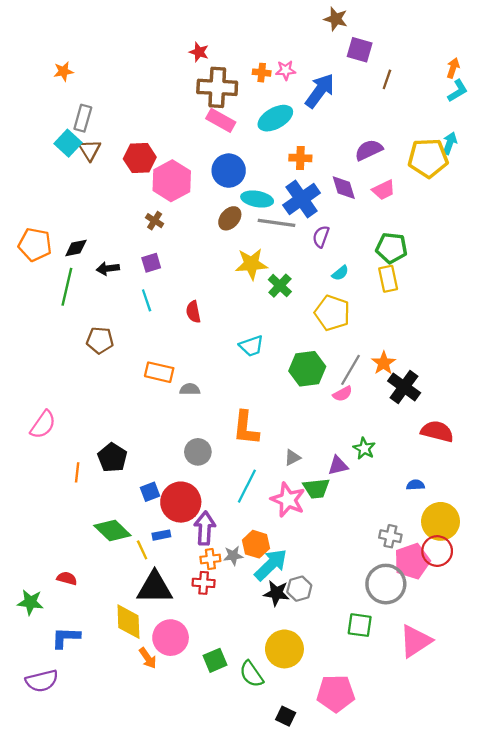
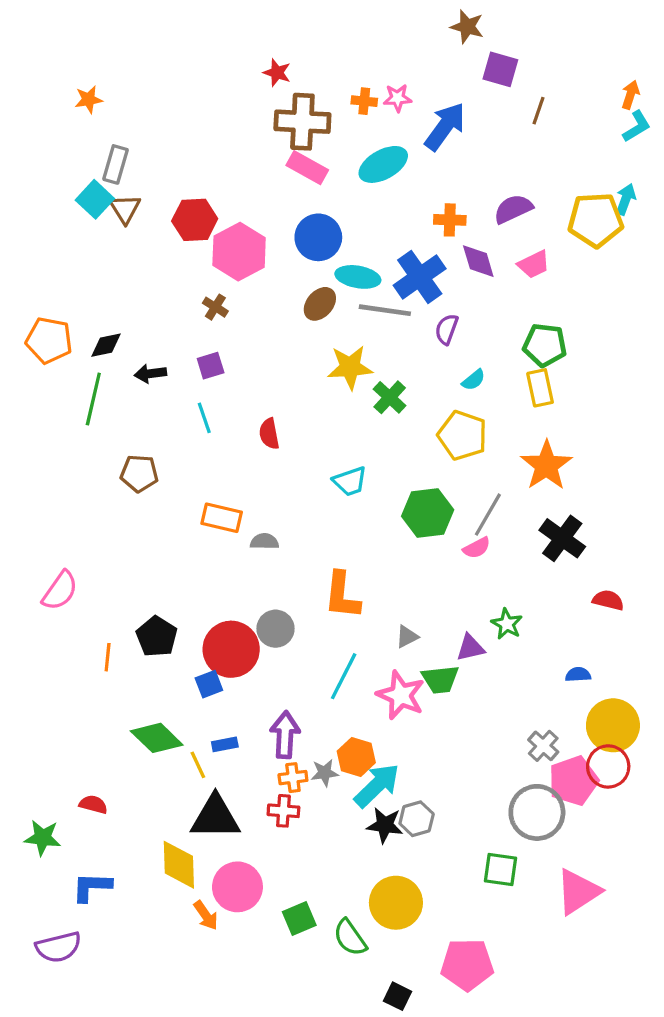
orange cross: (300, 158) -> (450, 220), moved
orange star: (384, 363) -> (546, 465), moved, size x1.5
red semicircle: (437, 431) -> (608, 600), size x0.7
red circle: (181, 502) -> (231, 649), moved
gray cross: (390, 536) -> (543, 746), turned 30

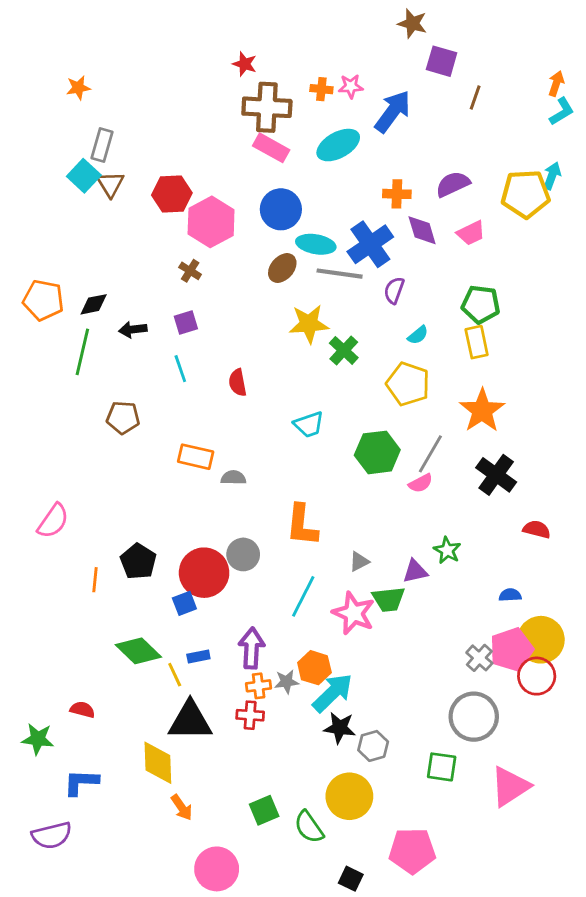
pink pentagon: (573, 781) -> (511, 650), moved
gray hexagon: (417, 819) -> (373, 746), moved
pink circle: (237, 887) -> (217, 869), moved

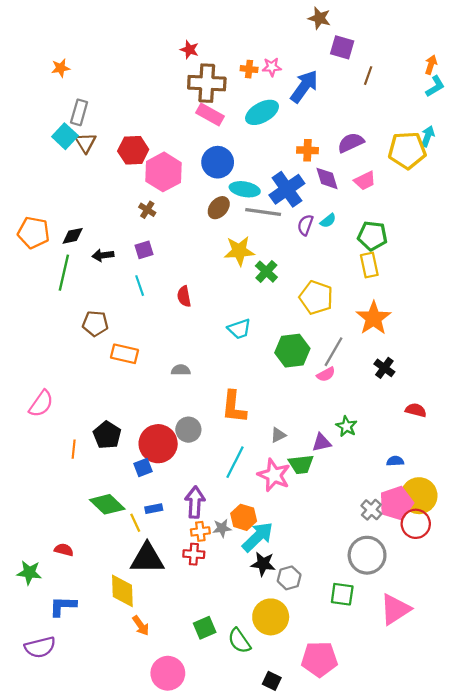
cyan semicircle: (418, 335) -> (328, 221), moved
orange rectangle: (196, 457) -> (125, 354), moved
black cross: (496, 475) -> (384, 368), size x0.7

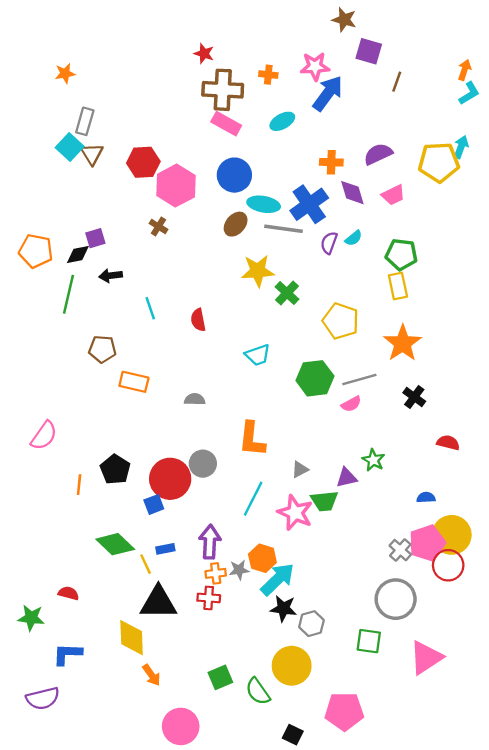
pink star: (272, 67) -> (315, 66), moved, size x1.4
cyan ellipse: (262, 112) -> (282, 121), size x0.7
purple square: (144, 250) -> (95, 238), moved
gray line: (333, 352) -> (359, 379), turned 44

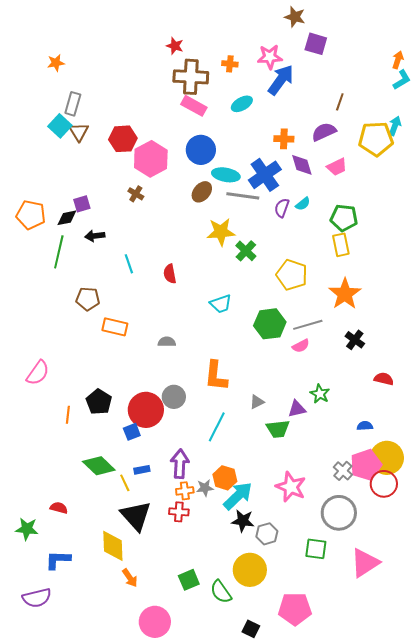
brown line: (397, 82) -> (340, 102), moved
pink star: (295, 513) -> (291, 487), moved
black triangle: (158, 603) -> (136, 516), turned 48

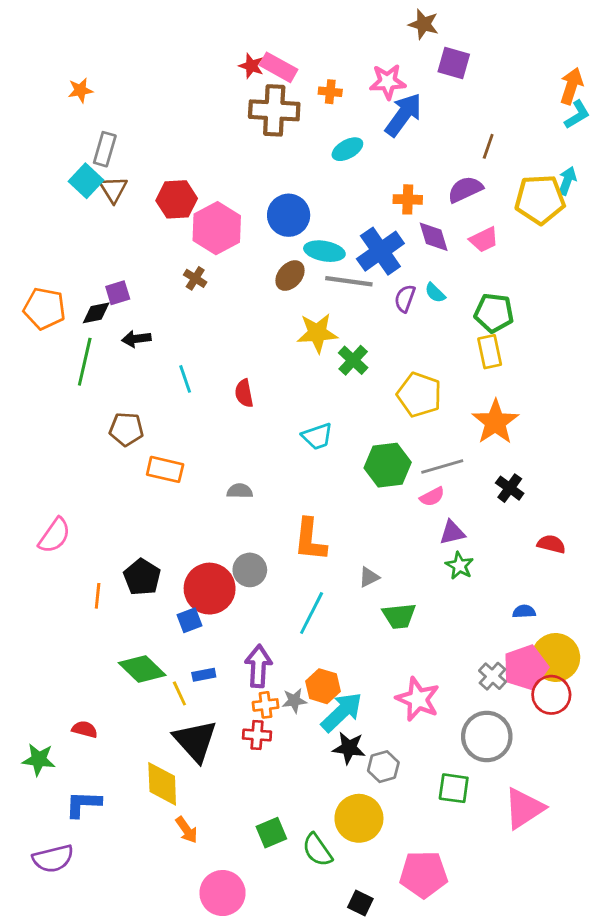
orange arrow: (398, 60) -> (571, 86), size x1.4
pink rectangle: (194, 106) -> (279, 67), moved
cyan semicircle: (303, 204) -> (435, 293), turned 84
purple triangle: (297, 409) -> (452, 533), moved

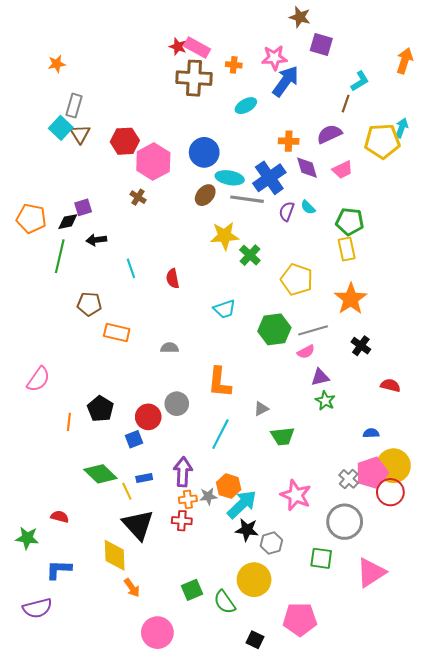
cyan L-shape: (577, 115) -> (360, 81), moved
red circle: (210, 589) -> (148, 417), size x0.7

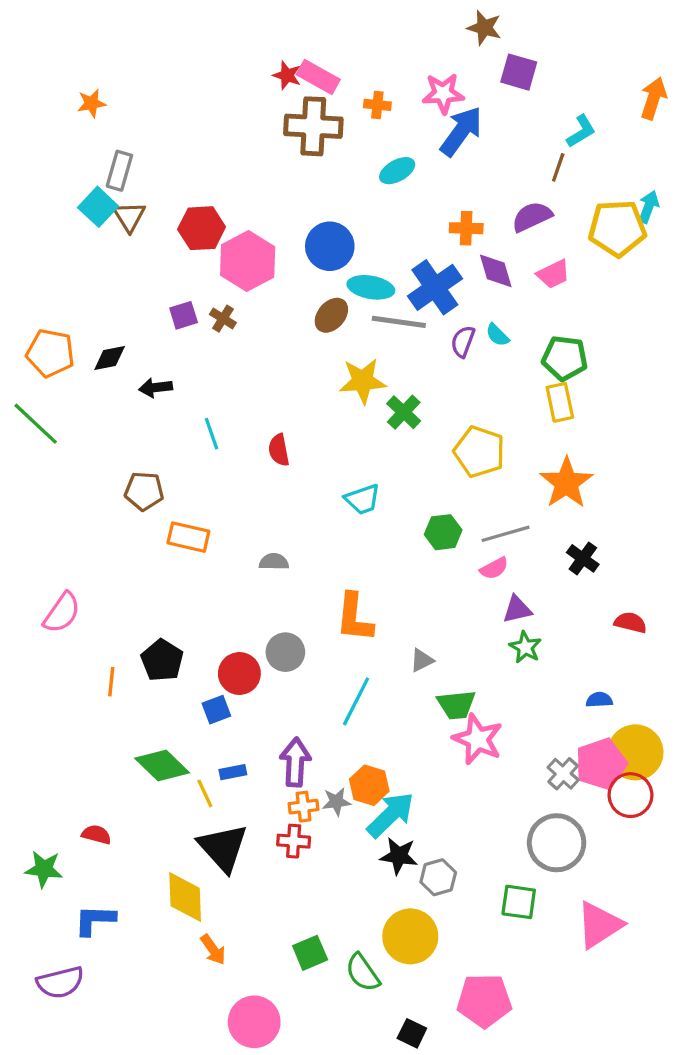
purple square: (83, 207) -> (184, 315), moved
green line: (60, 256) -> (36, 424), moved, turned -60
green hexagon: (274, 329) -> (443, 532), size x0.7
pink star: (296, 495) -> (478, 739), moved

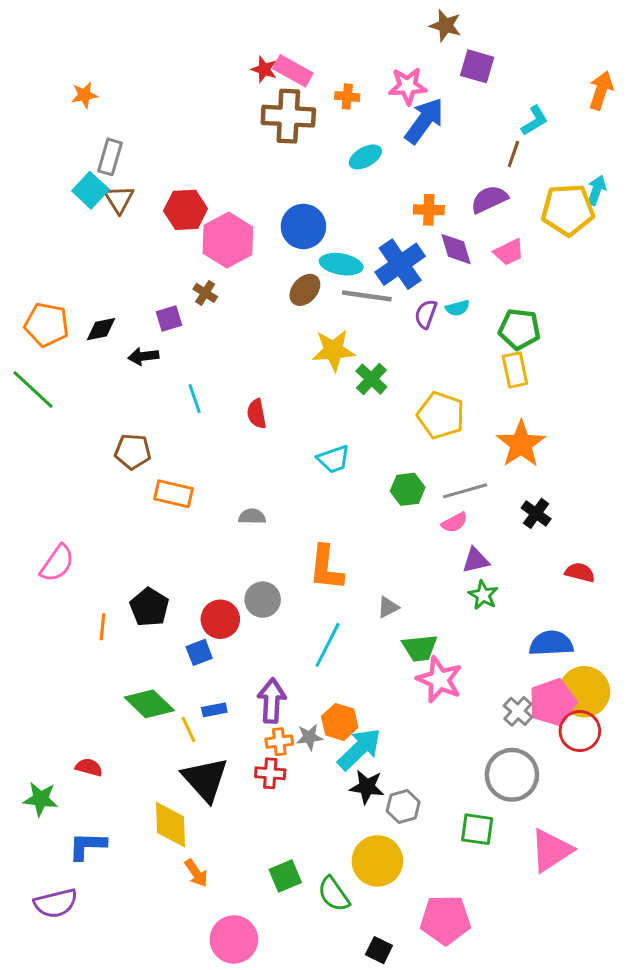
purple square: (184, 315) -> (169, 319), moved
cyan semicircle: (497, 335) -> (458, 308), turned -60
blue semicircle: (599, 700) -> (551, 643), size x1.8

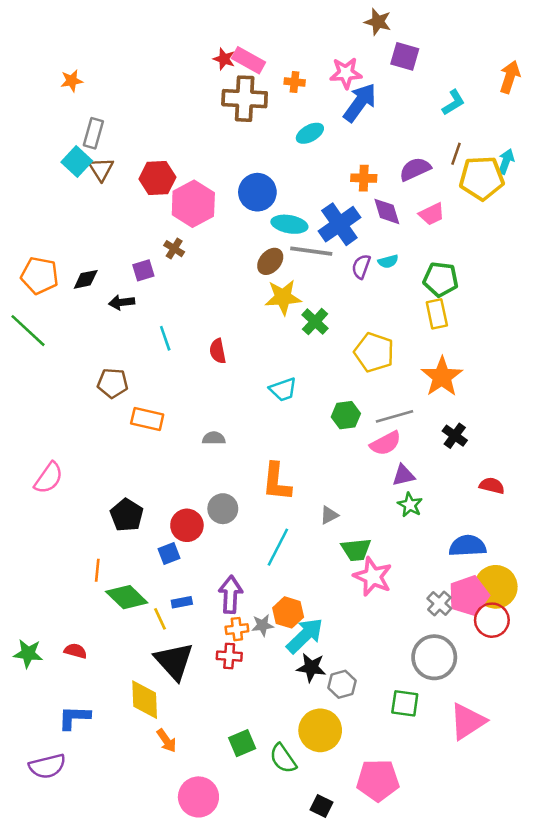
brown line: (513, 154) -> (456, 154), moved
brown ellipse: (305, 290) -> (270, 261), moved
pink semicircle: (454, 523) -> (386, 443), size x1.4
orange line: (102, 627) -> (97, 570), moved
green star: (41, 799) -> (28, 653), moved

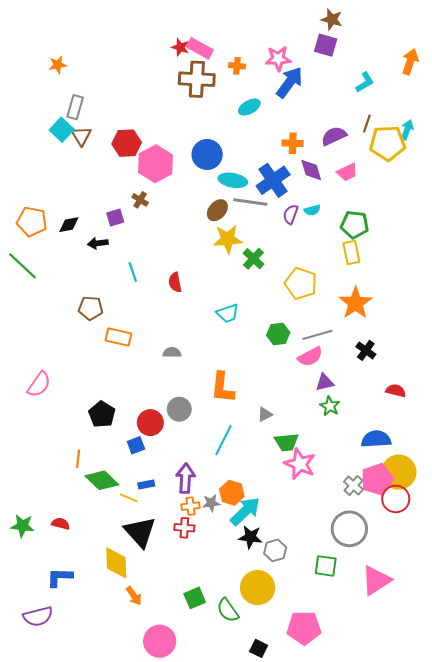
brown star: (378, 22) -> (332, 19), moved
yellow line: (160, 619) -> (129, 498), turned -42

